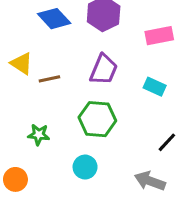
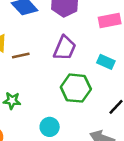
green hexagon: (97, 119) -> (76, 88), moved

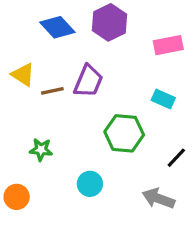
purple trapezoid: (65, 48) -> (88, 81), moved

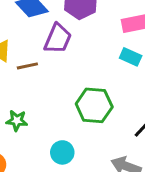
purple trapezoid: (88, 81) -> (58, 39), moved
cyan rectangle: (163, 99) -> (131, 57), moved

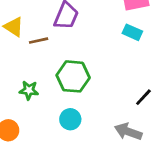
green hexagon: (94, 105) -> (73, 76), moved

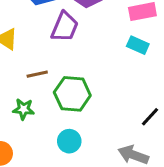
brown line: (39, 41) -> (37, 74), moved

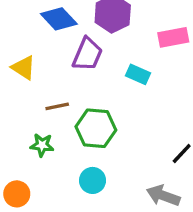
cyan rectangle: (138, 45) -> (138, 74), moved

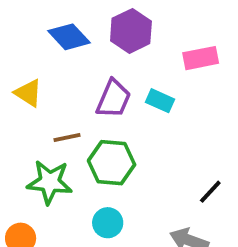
purple trapezoid: (87, 54) -> (113, 99), moved
green star: (42, 145) -> (50, 182), size x1.6

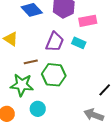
pink rectangle: (201, 58) -> (88, 21), moved
cyan circle: (108, 223) -> (38, 109), moved

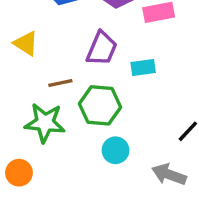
cyan rectangle: (79, 43) -> (143, 68), moved, turned -32
cyan circle: (38, 109) -> (116, 150), moved

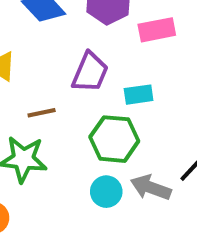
green hexagon: (100, 105) -> (114, 139), moved
gray arrow: (169, 174) -> (151, 188), moved

